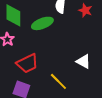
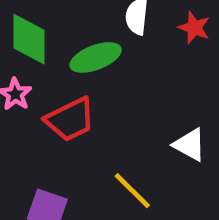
red trapezoid: (27, 63) -> (70, 119), moved

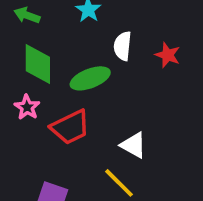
white triangle: (190, 145) -> (133, 145), moved

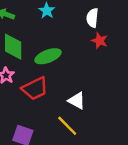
white semicircle: (123, 46) -> (92, 18), moved

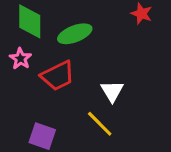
white triangle: (77, 101) -> (112, 91), turned 30

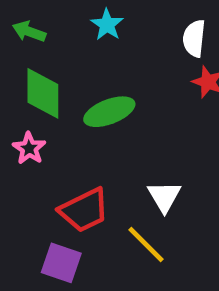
red trapezoid: (58, 76) -> (84, 210), moved

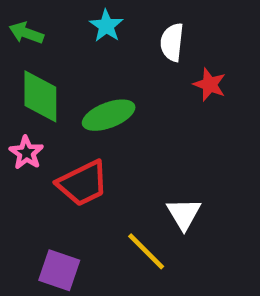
white semicircle: (194, 38) -> (172, 42), moved
white triangle: (164, 196) -> (184, 214), moved
red trapezoid: (84, 210) -> (83, 183), moved

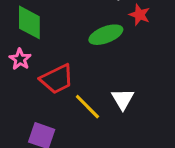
green ellipse: (109, 115) -> (106, 35), moved
yellow line: (146, 251) -> (87, 107), moved

